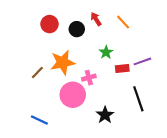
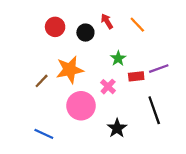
pink cross: (89, 78) -> (108, 87), moved, turned -32

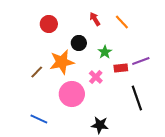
black circle: (85, 33) -> (79, 43), moved
black star: (117, 128) -> (100, 125), moved, turned -30

